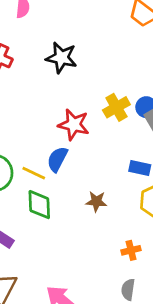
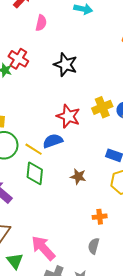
blue semicircle: (57, 159) -> (53, 141), turned 36

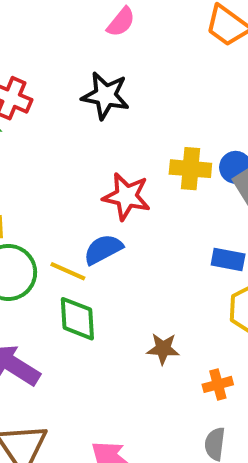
pink semicircle: (41, 23) -> (121, 22), moved, turned 35
yellow cross: (102, 107) -> (190, 169), turned 36
brown star: (78, 176) -> (163, 349), moved

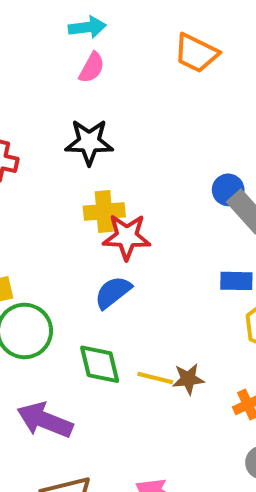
yellow cross: (190, 169) -> (104, 212), moved
yellow line: (68, 271) -> (155, 378), moved

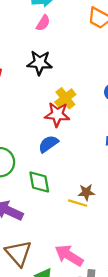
yellow cross: (104, 212) -> (65, 98), moved, turned -36
yellow line: (155, 378) -> (78, 203), moved

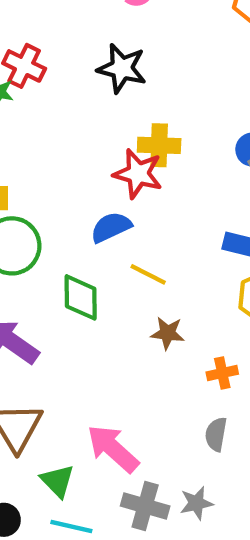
yellow cross: (65, 98) -> (159, 145), turned 30
yellow line: (78, 203) -> (148, 274), moved

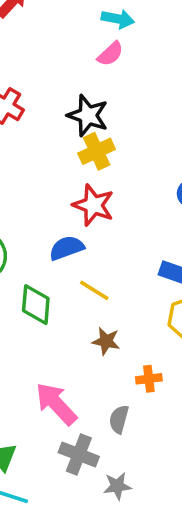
yellow cross: (159, 145) -> (97, 151), moved, turned -32
gray semicircle: (216, 434) -> (119, 419), moved
pink arrow: (113, 449) -> (56, 404), moved
gray cross: (145, 506) -> (79, 455), moved

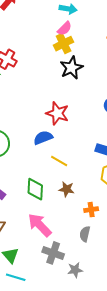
black star: (88, 115) -> (71, 68), moved, turned 30
yellow cross: (97, 151) -> (64, 44), moved
green diamond: (36, 305) -> (35, 189), moved
gray semicircle: (119, 419) -> (85, 234), moved

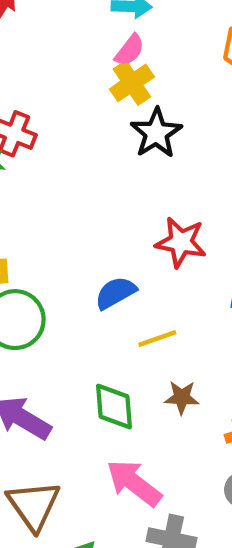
red star: (57, 113) -> (181, 242), moved
yellow line: (59, 161) -> (157, 339), turned -42

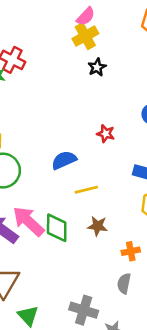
black star: (156, 133) -> (97, 67), size x0.6
red star: (181, 242) -> (106, 134), size x0.6
pink arrow: (134, 483) -> (28, 221), moved

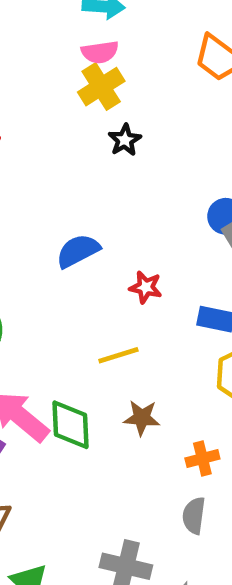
pink semicircle: (86, 16) -> (100, 52), turned 42
red star: (106, 134) -> (146, 287), moved
blue semicircle: (64, 160) -> (78, 251), moved

